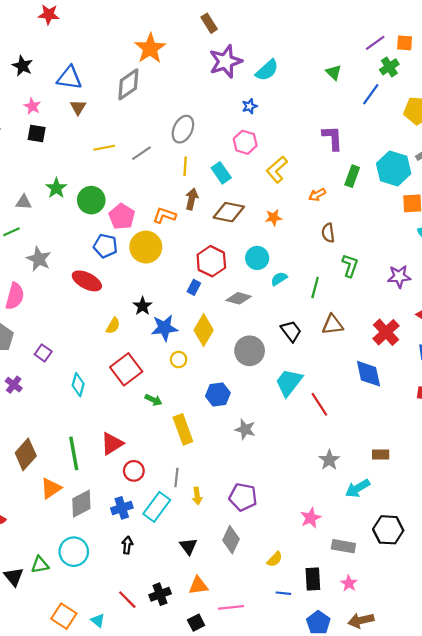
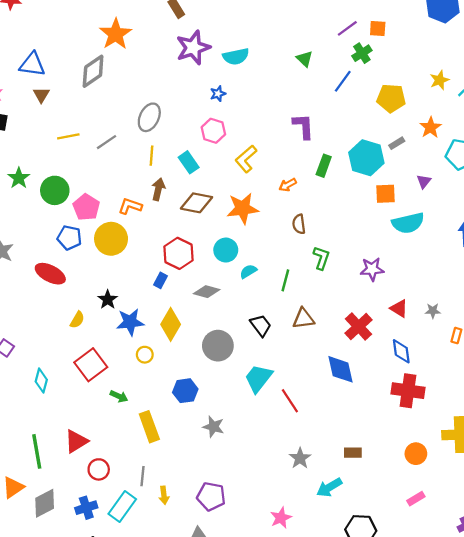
cyan semicircle: (267, 70) -> (236, 57), turned 30
orange star: (274, 218) -> (243, 208), size x1.8

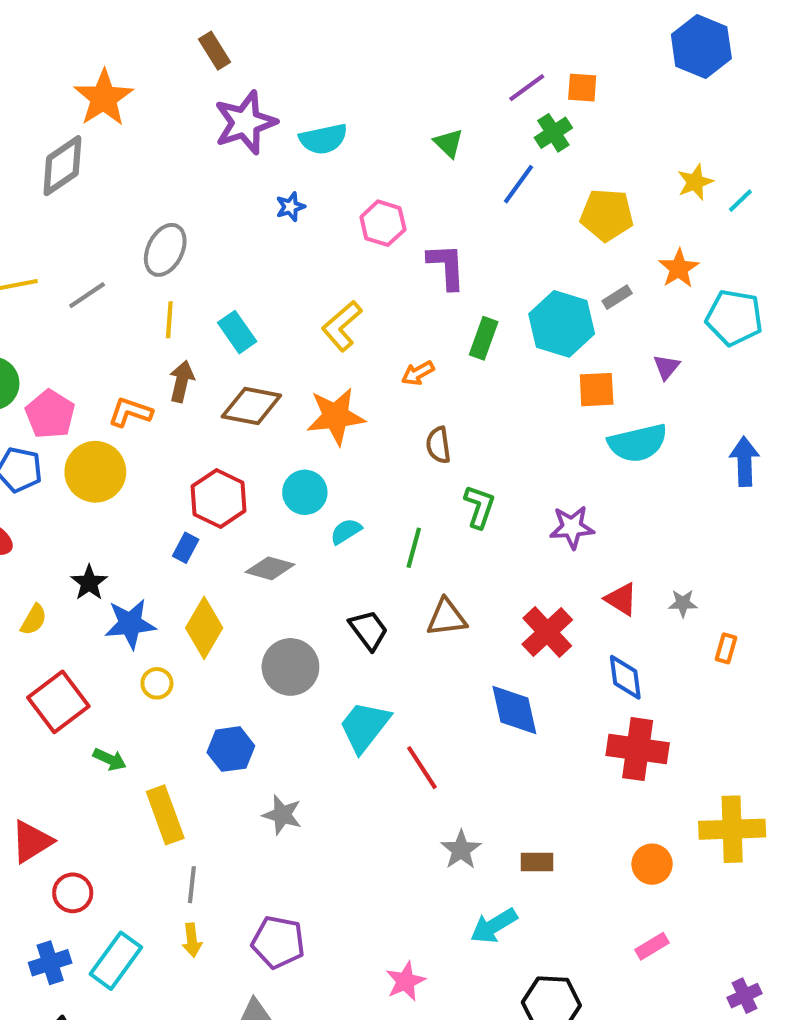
pink hexagon: (213, 131) -> (383, 223), moved
gray star: (300, 458) -> (461, 850), moved
gray line: (143, 476) -> (192, 885), moved

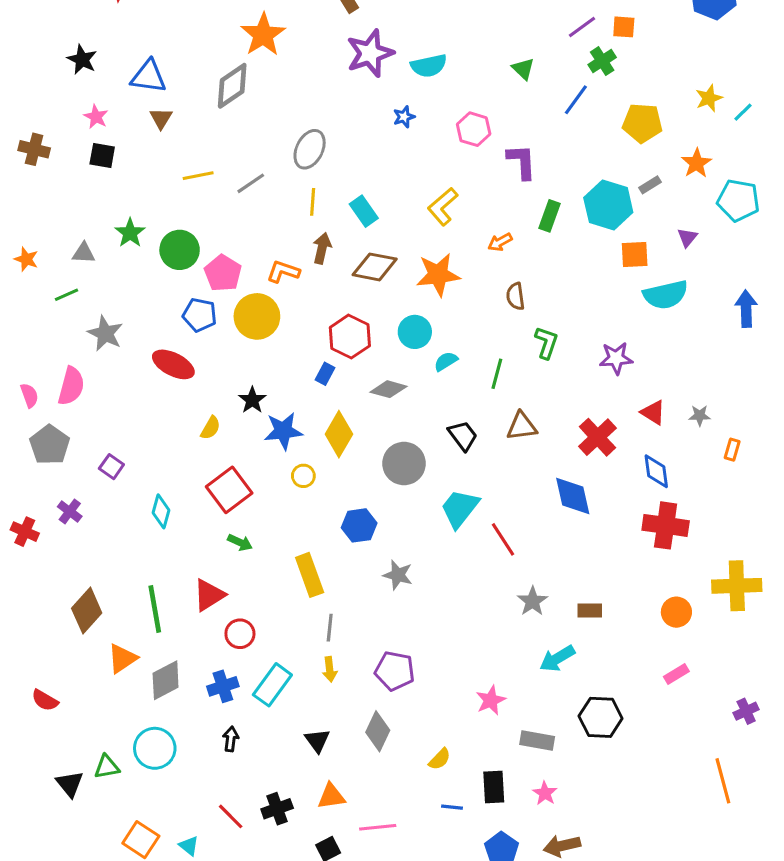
green arrow: (110, 759) -> (240, 542), moved

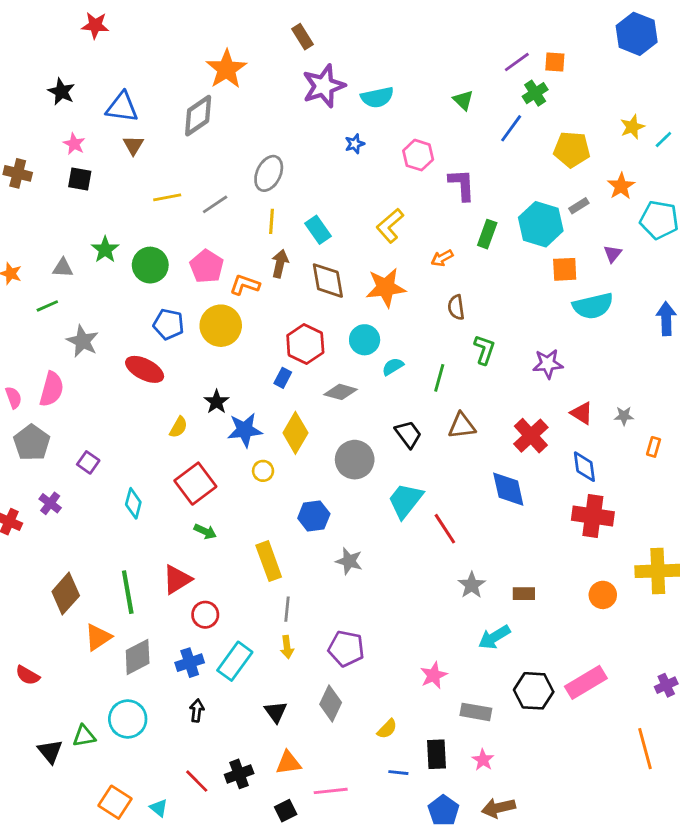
brown diamond: (375, 267) -> (328, 281), turned 69
pink pentagon: (223, 273) -> (207, 266), moved
pink rectangle: (676, 674) -> (586, 682), moved, size x1.8

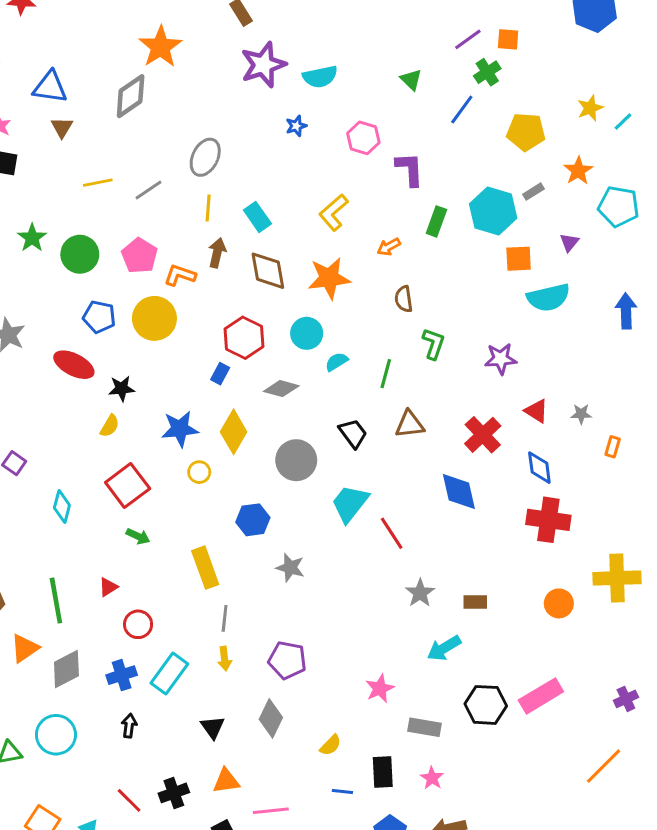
black star: (217, 402) -> (122, 389), moved, turned 30
red triangle: (177, 579) -> (108, 587), size x0.6
orange line: (645, 749) -> (604, 766), turned 60

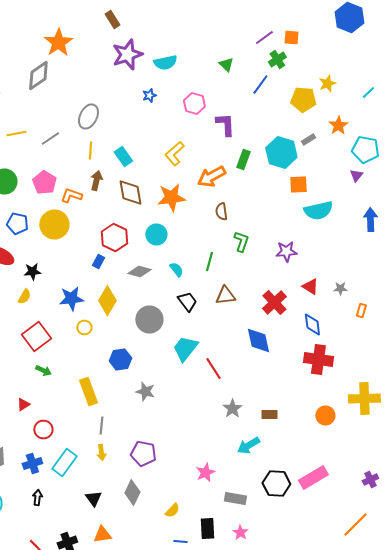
yellow star: (590, 108) -> (327, 84), moved
purple triangle: (569, 242) -> (356, 176), moved
orange arrow: (389, 247) -> (211, 176), size x1.8
cyan semicircle: (336, 362) -> (176, 270), moved, turned 84

